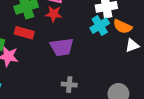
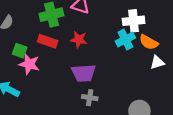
red star: (54, 14) -> (79, 40), moved
purple trapezoid: (62, 47) -> (84, 73), moved

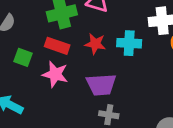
cyan cross: (125, 39) -> (129, 43), moved, turned 30
pink star: (29, 64) -> (55, 74), moved

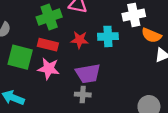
green square: (23, 57) -> (20, 57), size x1.6
gray cross: (109, 115) -> (83, 95), moved

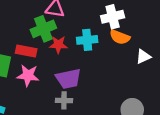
green cross: (49, 17) -> (43, 29), moved
orange semicircle: (151, 35) -> (120, 37), moved

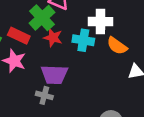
white cross: (113, 17) -> (100, 22), moved
green cross: (43, 29) -> (42, 18), turned -35

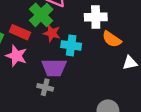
cyan cross: (83, 40) -> (71, 45), moved

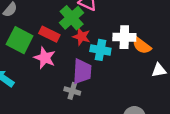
white cross: (96, 17) -> (124, 37), moved
purple trapezoid: (54, 68) -> (82, 72), turned -90

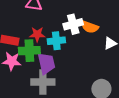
green cross: (72, 18) -> (29, 51), moved, turned -35
gray cross: (72, 91) -> (43, 82), size x1.6

